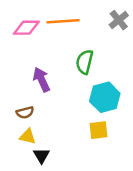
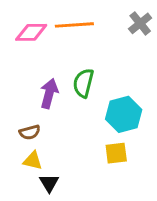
green semicircle: (85, 62) -> (83, 83), moved
purple arrow: (42, 80) -> (49, 94), turned 40

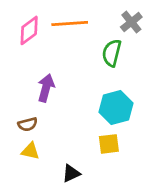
pink diamond: (31, 32) -> (29, 30), turned -36
green semicircle: (83, 83) -> (112, 53), moved
black triangle: (49, 183) -> (71, 173), moved, turned 36

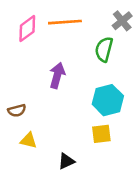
purple arrow: (46, 88) -> (57, 75), moved
brown semicircle: (28, 124) -> (17, 111), moved

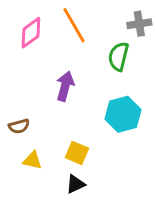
gray cross: (122, 21) -> (139, 24), turned 30
orange line: (65, 22) -> (74, 25), turned 64
yellow square: (101, 134) -> (77, 153), moved, turned 30

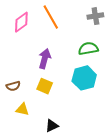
green semicircle: (119, 56) -> (88, 49), moved, turned 66
yellow square: (77, 153) -> (45, 86), moved

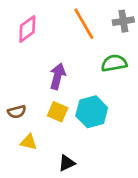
orange line: (51, 17) -> (84, 24), moved
cyan hexagon: (84, 78) -> (92, 112), moved

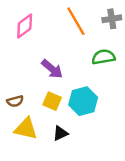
purple arrow: (58, 76) -> (52, 69), turned 115
yellow triangle: (29, 142) -> (26, 129), size x1.5
black triangle: (67, 163) -> (60, 133), moved

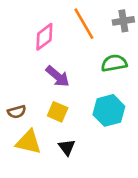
pink diamond: (25, 26) -> (44, 37), moved
cyan hexagon: (83, 101) -> (109, 110), moved
black triangle: (60, 133) -> (67, 147), turned -42

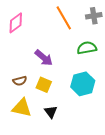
pink diamond: (44, 37) -> (16, 23), moved
brown semicircle: (17, 112) -> (20, 81), moved

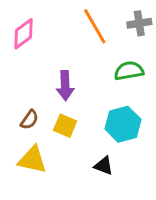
purple arrow: (44, 58) -> (65, 86), turned 48
brown semicircle: (20, 81) -> (29, 120), turned -40
black triangle: (51, 112) -> (104, 166), moved, turned -32

